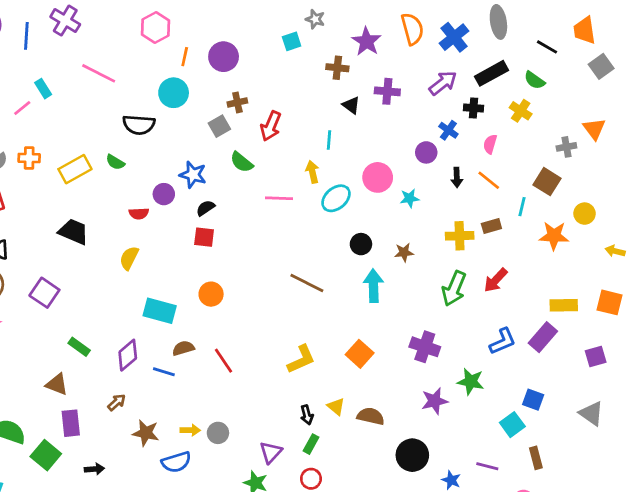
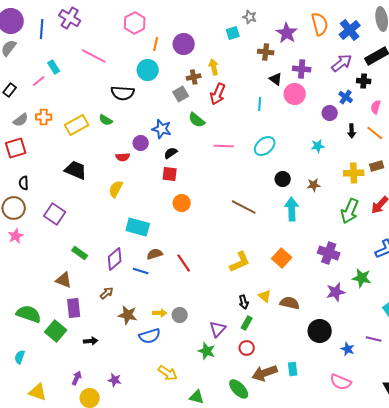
yellow arrow: (312, 172) -> (214, 67), moved
pink circle: (378, 177) -> (295, 94), moved
orange circle: (211, 294) -> (182, 203), moved

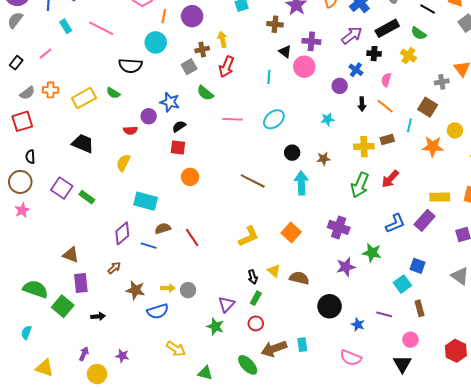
cyan rectangle: (54, 67) -> (66, 26), moved
green rectangle: (80, 253) -> (87, 197), moved

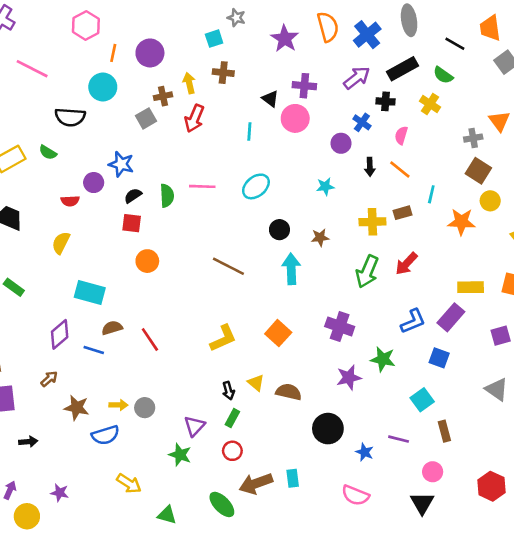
brown cross: (275, 24) -> (223, 73), moved
green semicircle: (205, 93) -> (167, 196), moved, turned -132
brown square: (428, 107) -> (478, 171), moved
blue square: (418, 266) -> (439, 358), moved

